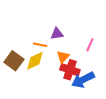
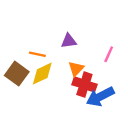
orange line: (40, 45) -> (37, 54), moved

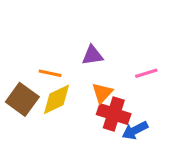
pink line: (109, 54) -> (146, 73), turned 49
blue arrow: (100, 97) -> (135, 130), size x0.7

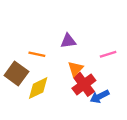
yellow diamond: (57, 99) -> (38, 88), moved
red cross: (114, 114) -> (84, 84), turned 35

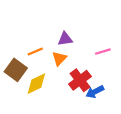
orange line: (37, 54) -> (35, 52), turned -35
orange triangle: (75, 69) -> (59, 58), moved

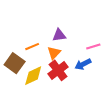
red cross: (80, 80) -> (58, 70), moved
blue arrow: (95, 92) -> (83, 64), moved

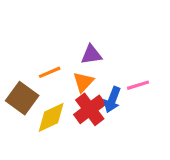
pink line: (93, 47) -> (138, 85), moved
blue arrow: (83, 64) -> (112, 100), moved, turned -42

